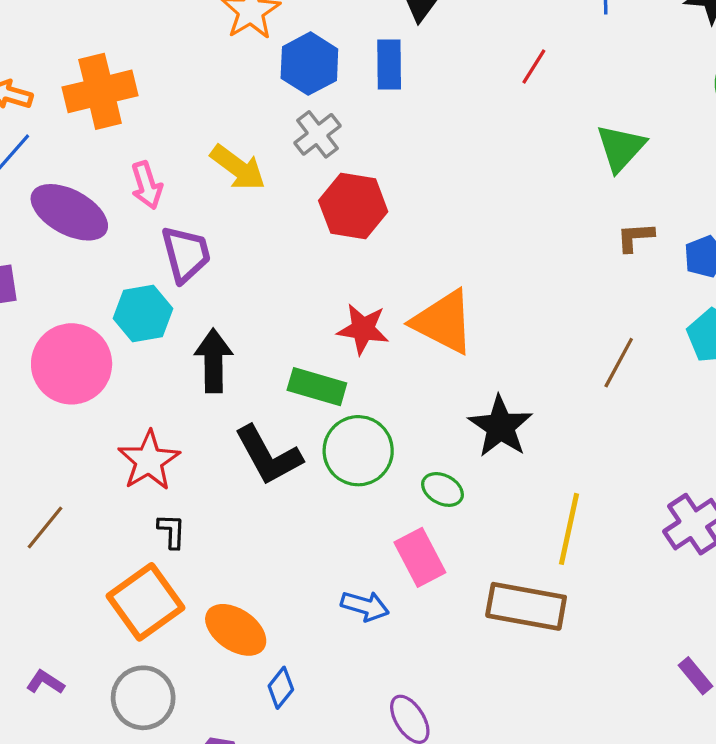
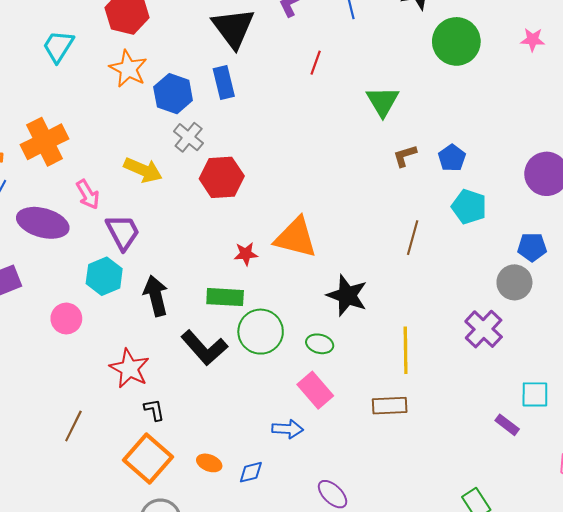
red star: (363, 329) -> (246, 254), size x0.7
pink circle: (72, 364) -> (66, 319), size x0.6
brown rectangle: (526, 606) -> (390, 406), size x0.7
orange ellipse: (236, 630) -> (209, 463), size x0.6
blue diamond: (281, 688) -> (251, 472), moved, turned 50

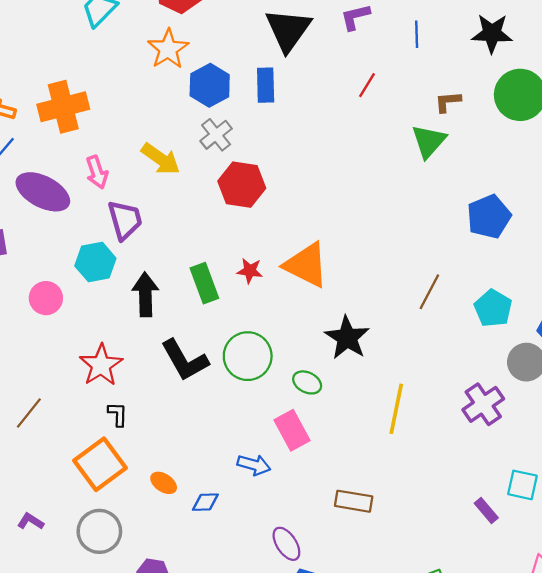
brown L-shape: (405, 156) -> (448, 102), moved
blue pentagon: (452, 158) -> (489, 217), size x1.5
cyan pentagon: (469, 207) -> (493, 308), moved
green rectangle: (225, 297) -> (204, 283), moved, turned 54
brown rectangle: (390, 406) -> (354, 501), moved

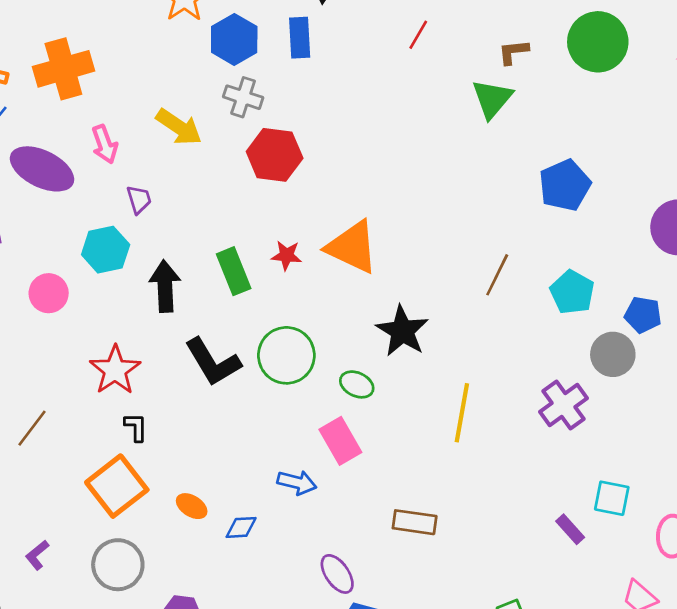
gray cross: (216, 135) -> (243, 97), turned -32
purple trapezoid: (125, 220) -> (139, 199), size x0.6
purple L-shape: (31, 521) -> (37, 555), turned -70

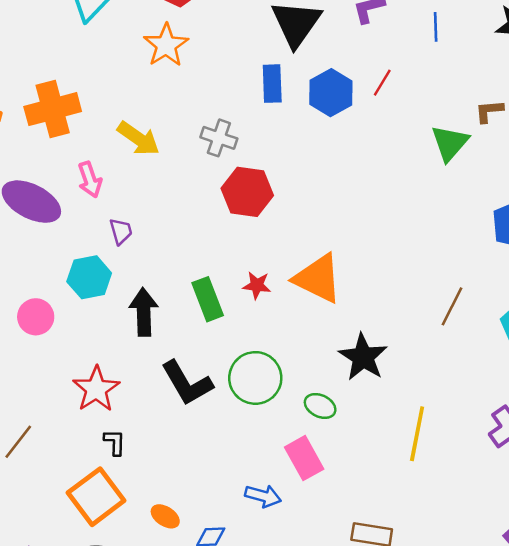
blue hexagon: (234, 39) -> (331, 93), moved
brown L-shape: (513, 52) -> (489, 111), moved
yellow arrow: (179, 127) -> (138, 139), moved

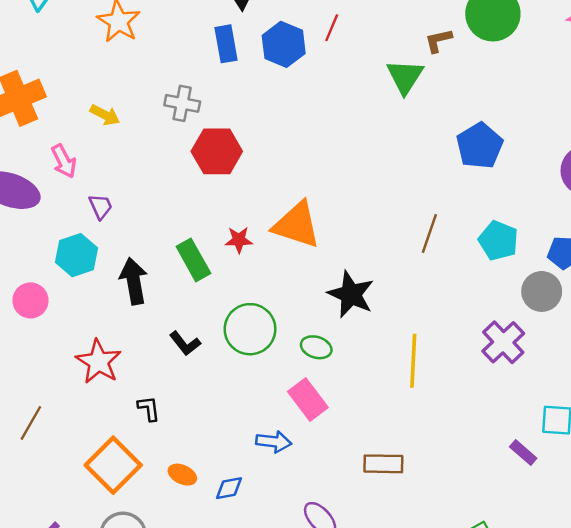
yellow arrow: (138, 139) -> (105, 115), size x0.7
black L-shape: (187, 383) -> (185, 343), size x0.6
black L-shape: (115, 442) -> (149, 409), moved

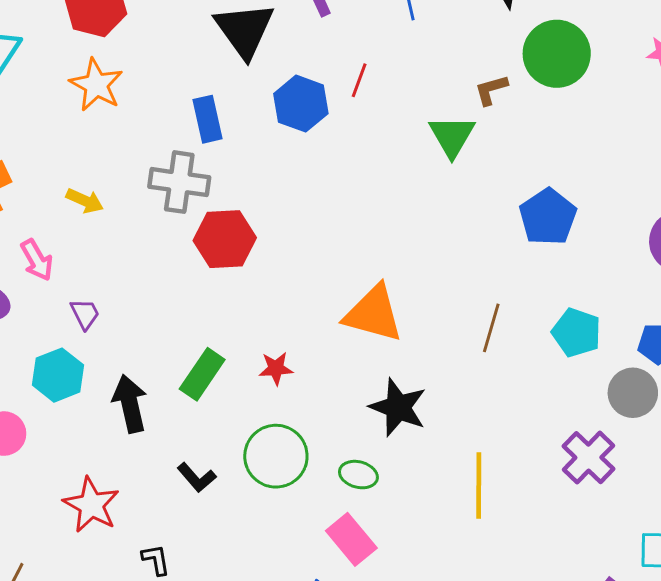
blue rectangle: (226, 44) -> (207, 119), moved
gray cross: (182, 103) -> (179, 182), size x1.4
orange triangle: (297, 225) -> (373, 314), moved
red star: (239, 240) -> (276, 368), moved
green rectangle: (193, 260) -> (202, 374), turned 66

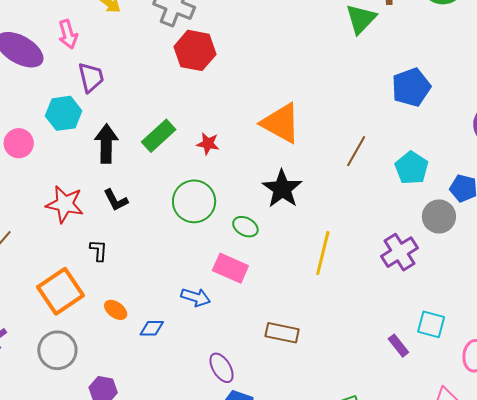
purple trapezoid: (85, 314) -> (91, 77), size x1.4
black L-shape: (197, 477) -> (116, 200), moved
red star: (91, 505) -> (65, 204), turned -30
pink rectangle: (351, 539) -> (230, 268), turned -40

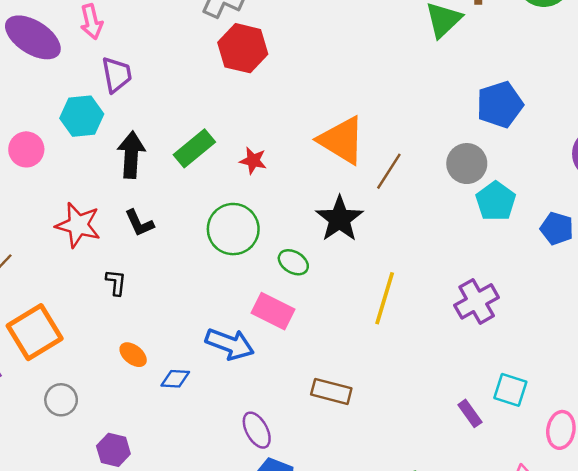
brown line: (356, 151) -> (389, 171), moved
gray circle: (439, 217) -> (467, 164), moved
orange square: (60, 291) -> (35, 332), moved
blue arrow: (196, 297) -> (230, 344), size x1.4
gray circle: (57, 350) -> (61, 400), size x0.7

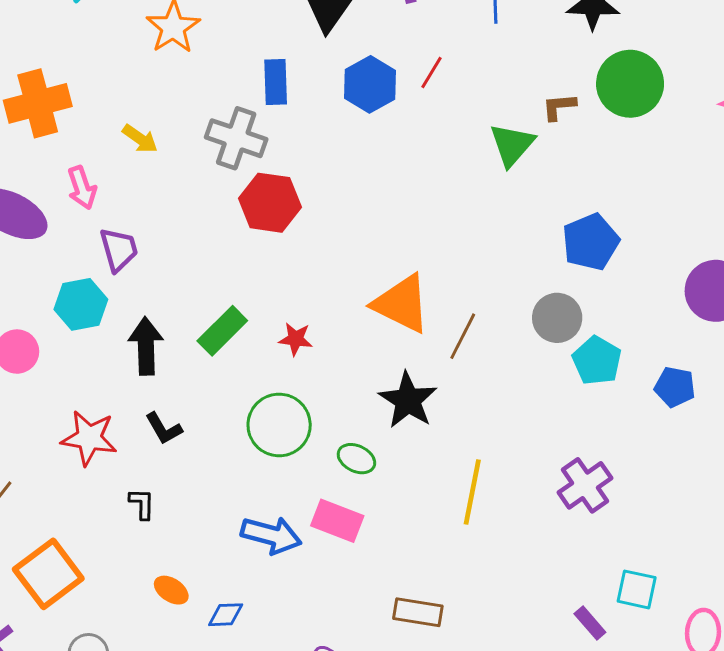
blue arrow: (230, 344) -> (271, 535), moved

